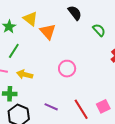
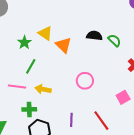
black semicircle: (75, 13) -> (94, 36), moved, turned -42
pink square: (103, 106) -> (123, 97), moved
purple line: (51, 107) -> (71, 120), turned 72

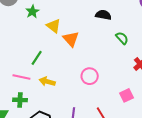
black semicircle: (94, 36) -> (103, 15), moved
green star: (24, 42) -> (32, 12), moved
green cross: (29, 109) -> (20, 100), moved

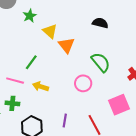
green semicircle: (122, 38) -> (101, 62), moved, size x1.5
pink square: (126, 95) -> (119, 105), size x1.5

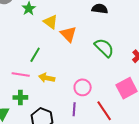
pink circle: (83, 83) -> (83, 87), moved

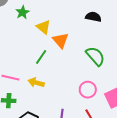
green line: (35, 55) -> (41, 57), moved
pink circle: (83, 87) -> (88, 90), moved

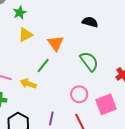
yellow triangle: (43, 27) -> (25, 35), moved, turned 49
green line: (41, 57) -> (43, 66), moved

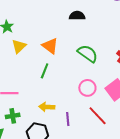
yellow arrow: (28, 84) -> (47, 107), moved

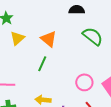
green semicircle: (88, 54) -> (93, 36), moved

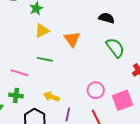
green line: (42, 64) -> (45, 59), moved, turned 63

